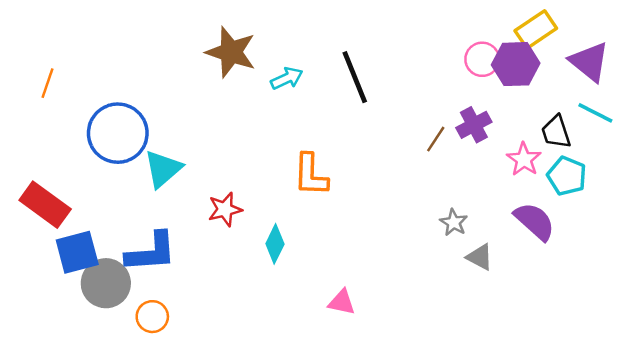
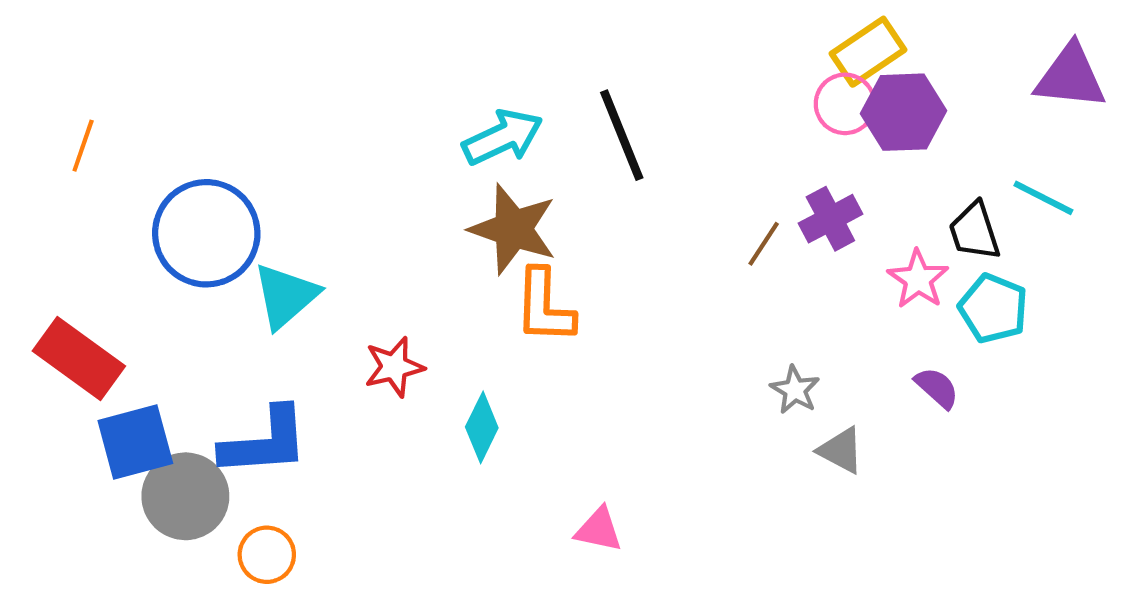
yellow rectangle: (536, 30) -> (868, 52), moved
brown star: (231, 52) -> (513, 229), moved
purple triangle: (589, 62) -> (1070, 77), moved, turned -33
cyan arrow: (287, 78) -> (503, 137), size x1.4
purple semicircle: (535, 221) -> (937, 388), size x0.6

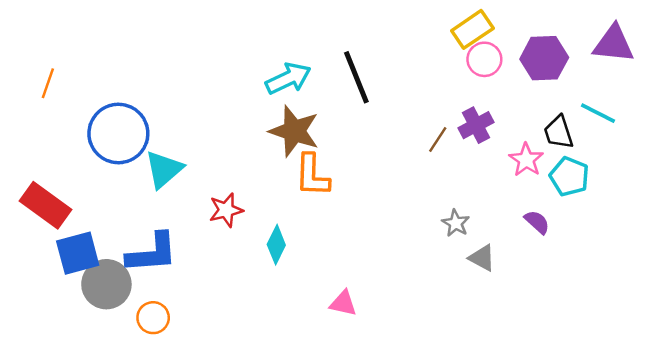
yellow rectangle: (868, 52) -> (472, 29), moved
purple hexagon: (903, 112) -> (544, 58), moved

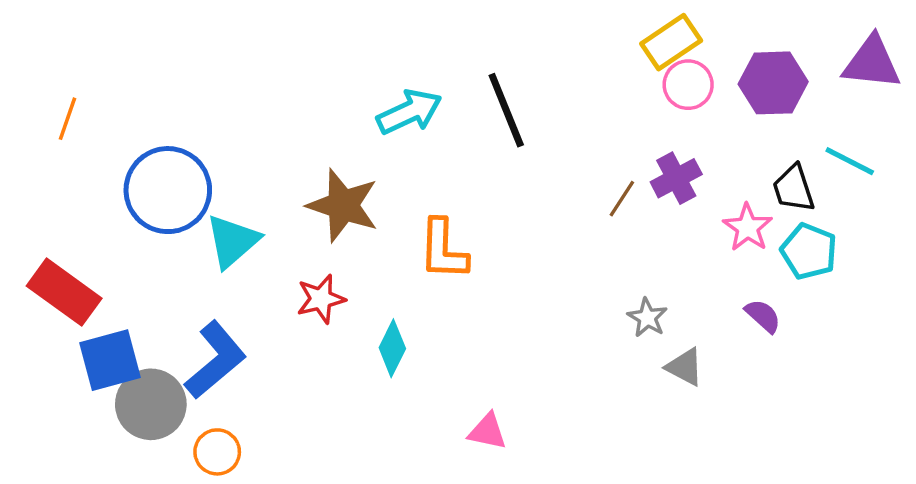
brown star: (294, 131) -> (343, 205), moved
blue L-shape: (152, 253) -> (215, 360), turned -36

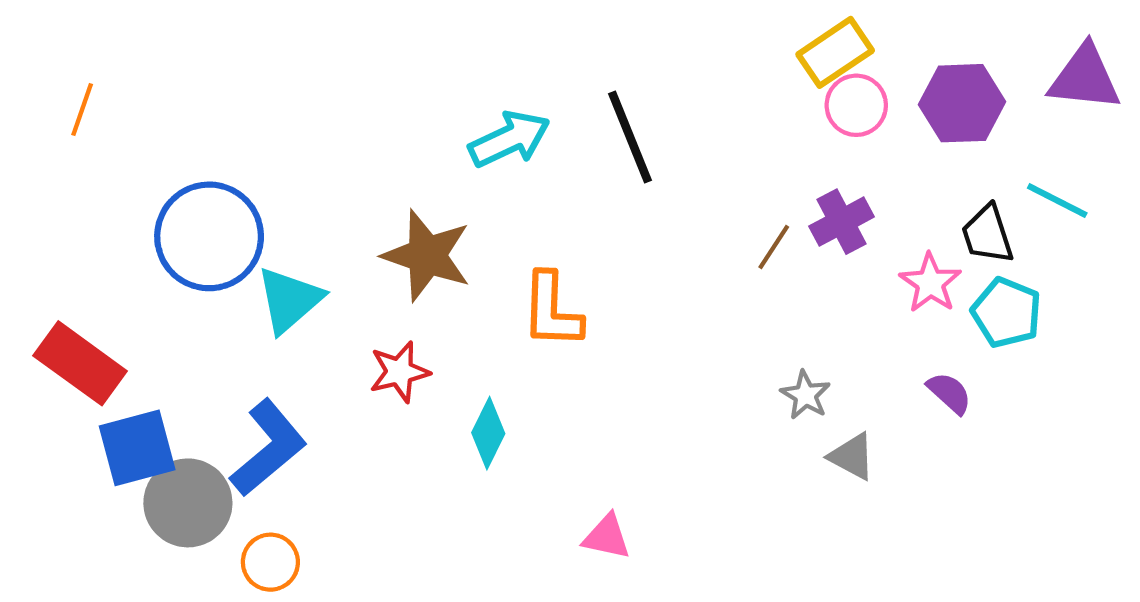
orange line: (68, 119) -> (82, 110), moved

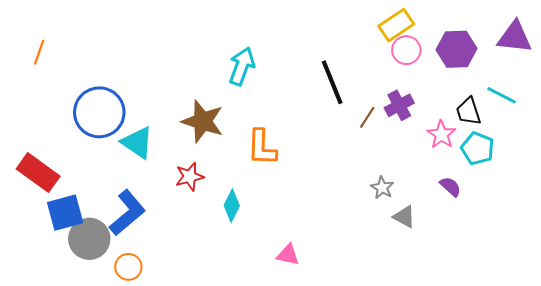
black line: (630, 137) -> (332, 82), moved
cyan arrow: (509, 139) -> (242, 66), turned -45
cyan triangle: (289, 300) -> (137, 142), turned -45

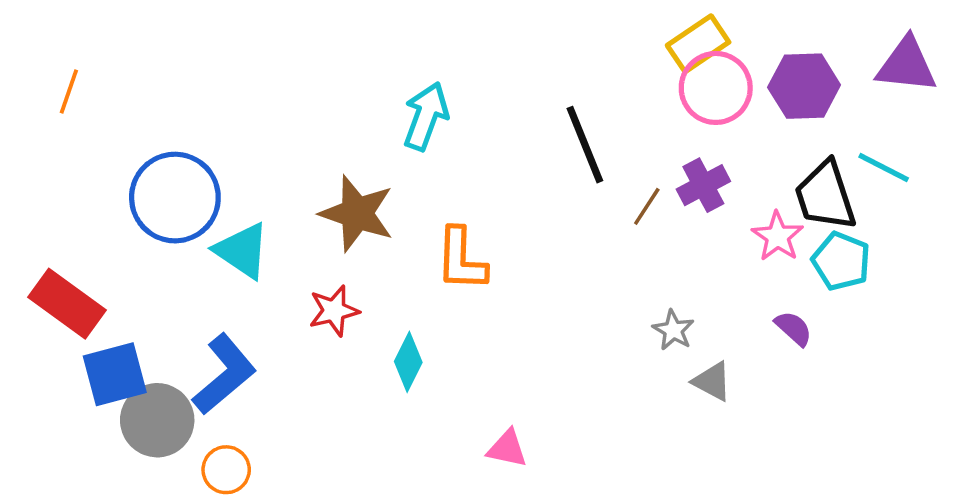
pink circle: (406, 50) -> (716, 88), size x1.4
black trapezoid: (469, 111) -> (825, 196), size x1.4

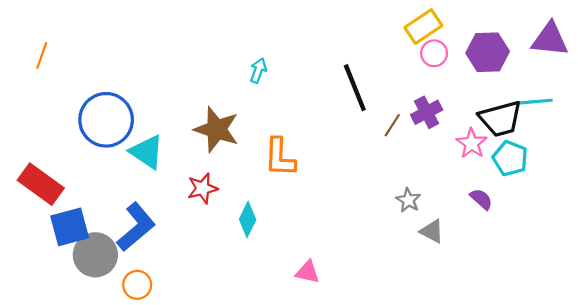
pink circle: (716, 88) -> (434, 53), size x0.6
cyan arrow: (426, 116) -> (258, 70), size x0.6
cyan line: (884, 167) -> (536, 102), turned -32
black trapezoid: (825, 196) -> (501, 119), turned -87

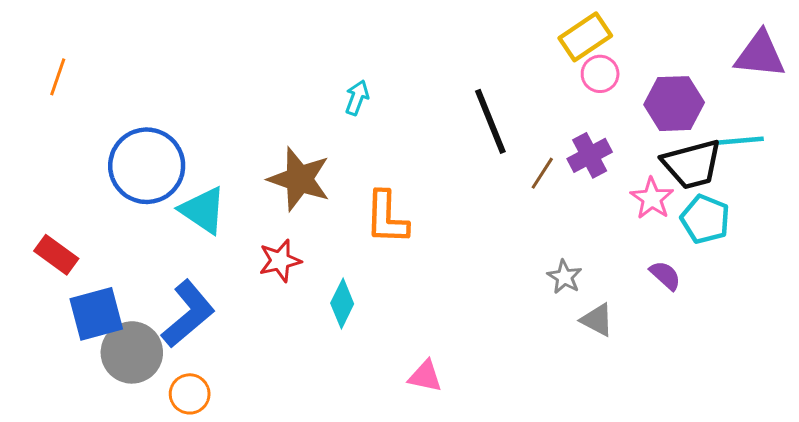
purple hexagon: (488, 52) -> (674, 104), moved
red rectangle: (41, 184) -> (56, 255), size x0.7

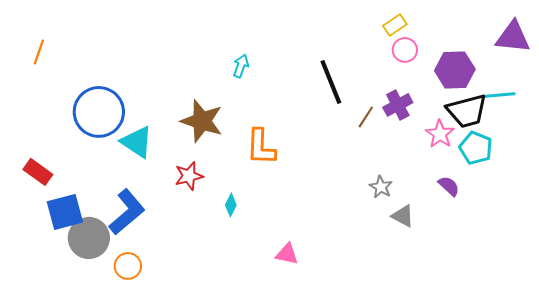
yellow rectangle: (585, 37) -> (395, 25), size x0.7
cyan diamond: (342, 304) -> (231, 205), size x0.7

